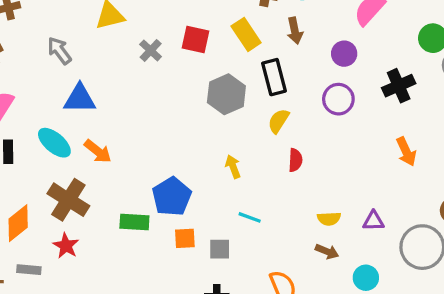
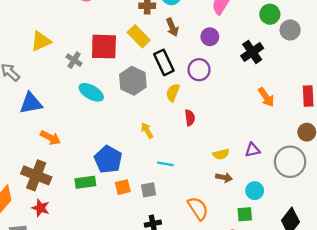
red square: (195, 40) -> (104, 47), size x1.4
purple circle: (338, 99) -> (199, 70), moved
cyan ellipse: (54, 143) -> (91, 92), moved

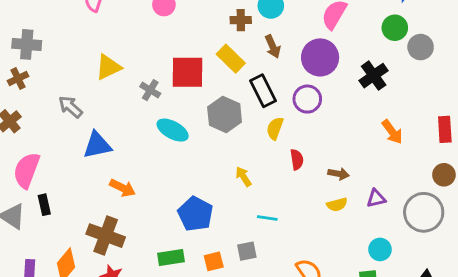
purple circle: (210, 37) -> (320, 57), size x1.6
brown arrow: (224, 177) -> (338, 174), moved
green rectangle: (85, 182) -> (171, 257), moved
orange square: (123, 187) -> (214, 261), moved

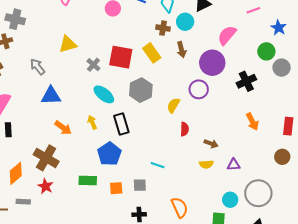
black rectangle: (263, 91) -> (121, 124), moved
yellow arrow: (243, 177) -> (92, 122), moved
gray circle: (424, 212) -> (258, 193), moved

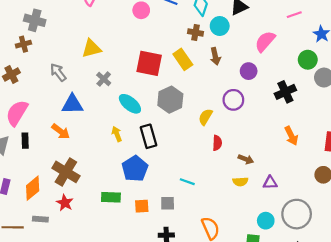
purple circle: (212, 63) -> (249, 71), size x0.6
gray cross: (93, 65) -> (104, 79), moved
orange arrow: (63, 128) -> (61, 131), moved

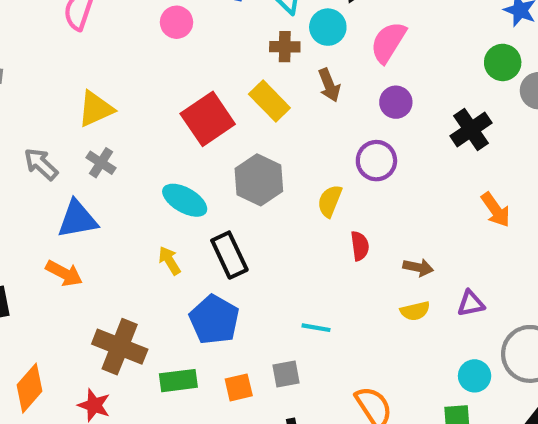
pink semicircle: (265, 41) -> (388, 42), moved
red square: (149, 63) -> (208, 119), turned -36
gray cross: (104, 79) -> (101, 163), moved
brown cross: (66, 172) -> (120, 347), moved

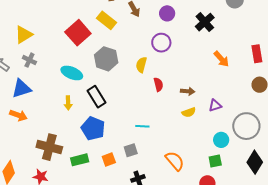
yellow arrow: (169, 261) -> (68, 103), turned -144

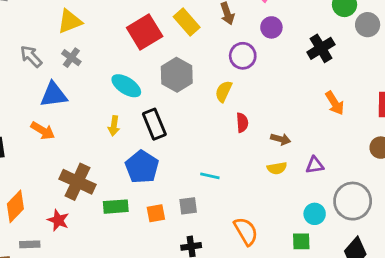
purple circle: (161, 43) -> (243, 56), moved

